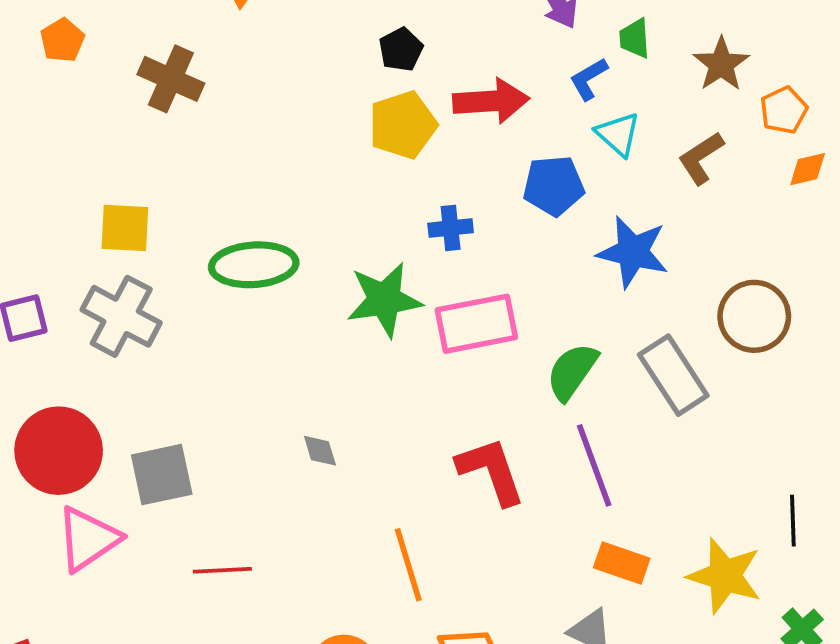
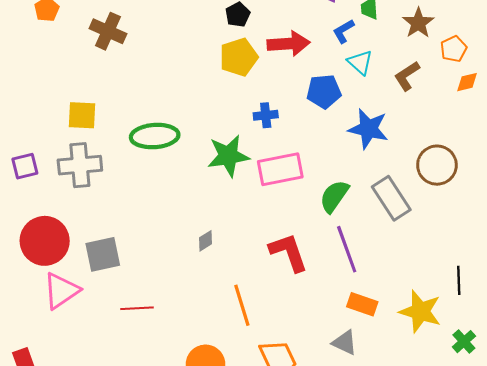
gray cross: (121, 316) -> (80, 165), turned -33
gray diamond: (320, 451) -> (206, 241), moved, turned 75

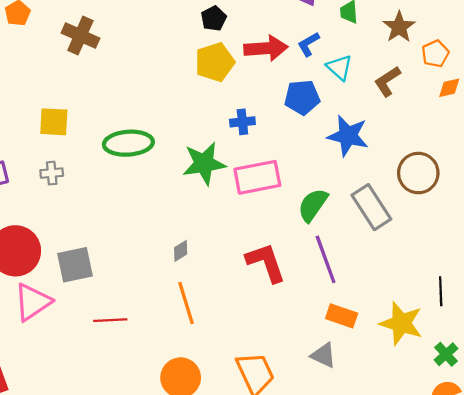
blue L-shape: (344, 31) -> (309, 44), moved
gray cross: (80, 165) -> (52, 173), size x0.5
orange line: (242, 305) -> (186, 303), moved

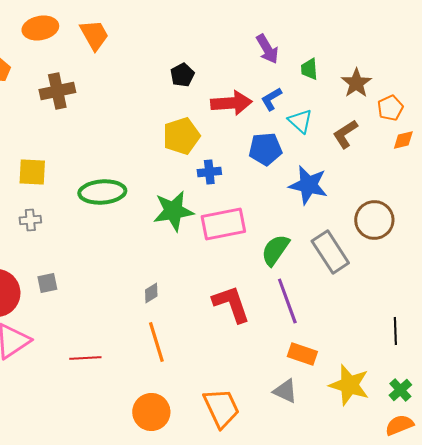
brown cross: (80, 36) -> (57, 91), turned -36
yellow pentagon: (215, 62) -> (181, 136), moved
gray square: (75, 265) -> (47, 283), moved, size x0.6
yellow star: (401, 323) -> (349, 385), moved

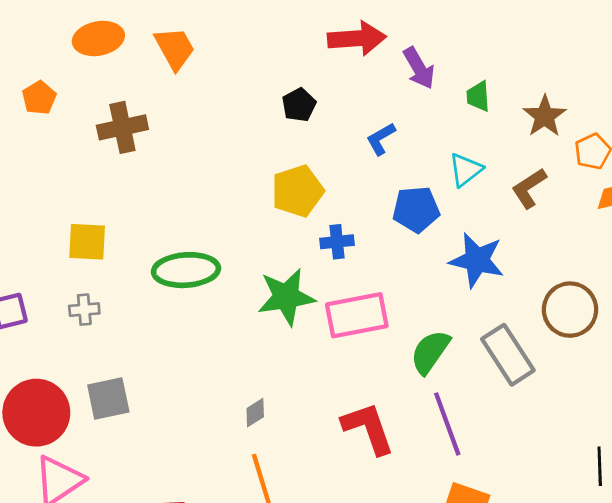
blue L-shape: (271, 99) -> (381, 139), moved
red arrow: (231, 103) -> (357, 38), moved
cyan triangle: (300, 121) -> (466, 170), turned 40
gray square: (47, 283) -> (108, 399), size x1.5

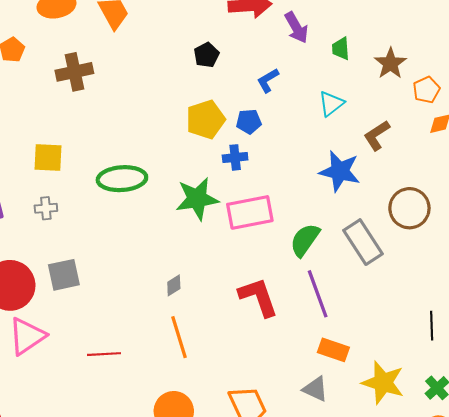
brown L-shape: (529, 188) -> (377, 135), moved
blue pentagon: (416, 209) -> (249, 122), moved, size x0.7

